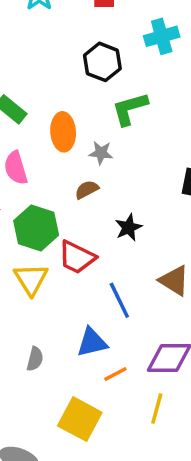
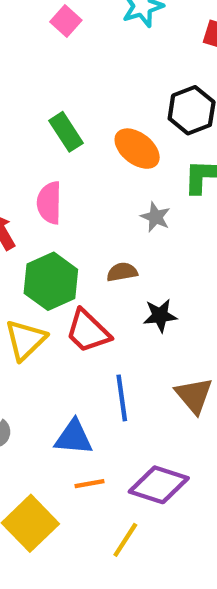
orange ellipse: (63, 132) -> (137, 149), moved, turned -66
brown semicircle: (87, 190) -> (122, 272), moved

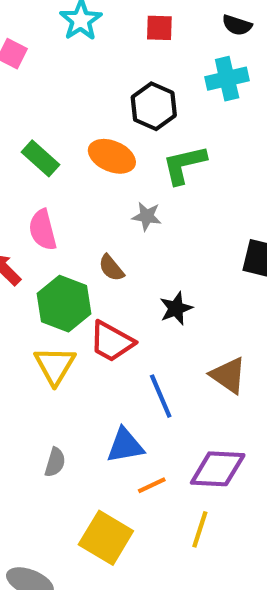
brown semicircle: (122, 272) -> (111, 268), moved, turned -104

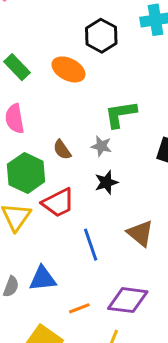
green L-shape: (184, 165) -> (121, 114), moved
gray star: (147, 216) -> (101, 146), moved
red trapezoid: (112, 342) -> (58, 203), turned -60
blue triangle: (125, 446) -> (43, 279), moved

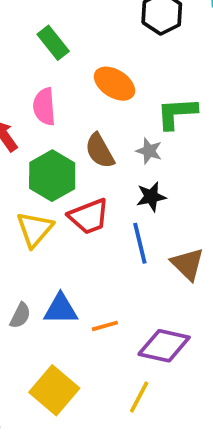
orange ellipse: (68, 69) -> (114, 84), moved
brown semicircle: (62, 150) -> (100, 151), size x1.4
blue line: (91, 245) -> (140, 243), moved
orange line: (79, 308) -> (105, 326), moved

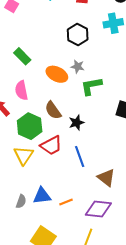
gray star: (149, 151) -> (78, 67), moved
black star: (151, 197) -> (76, 123), moved
brown triangle: (188, 264) -> (106, 178), moved

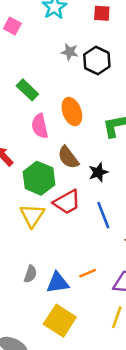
gray star: (78, 67) -> (70, 52), moved
orange ellipse: (57, 74) -> (72, 112), turned 45
pink semicircle: (21, 90) -> (40, 126), moved
blue triangle: (42, 196) -> (58, 283), moved

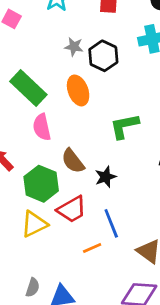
green rectangle: (27, 90) -> (28, 88), size x1.5
orange ellipse: (72, 112) -> (78, 90), moved
yellow triangle: (32, 215) -> (34, 224), turned 32
orange line: (88, 273) -> (92, 248), moved

